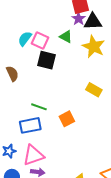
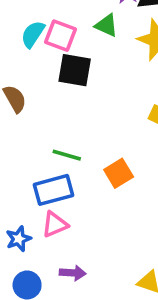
pink triangle: (33, 155) -> (55, 224), moved, size x0.7

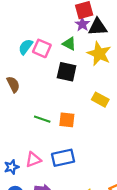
black square: (75, 70) -> (67, 72), moved
orange square: (119, 173) -> (67, 120), moved, turned 35
blue rectangle: (53, 190) -> (63, 158), moved

